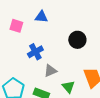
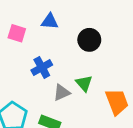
black circle: (77, 40) -> (89, 40), moved
green triangle: (68, 87) -> (84, 83), moved

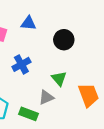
gray triangle: (62, 93) -> (46, 97), moved

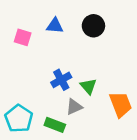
black circle: (64, 40) -> (93, 26), moved
blue cross: (21, 64) -> (61, 80), moved

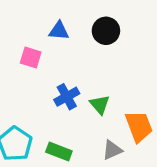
pink square: (23, 37) -> (31, 57), moved
gray triangle: (74, 107) -> (112, 150), moved

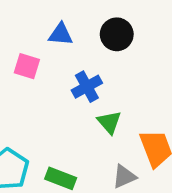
blue cross: (67, 97) -> (87, 87), moved

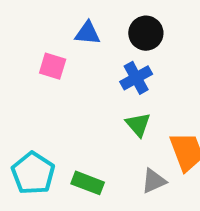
blue cross: (87, 87) -> (136, 78), moved

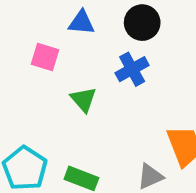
green triangle: (138, 125) -> (83, 99), moved

